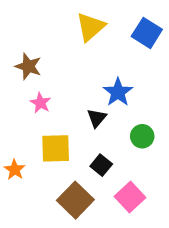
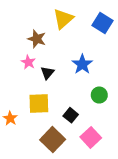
brown star: (28, 66) -> (37, 39), moved
pink star: (40, 103) -> (28, 62), moved
black triangle: (97, 118) -> (47, 73), moved

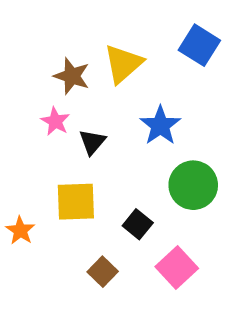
yellow triangle: (63, 19) -> (123, 64), moved
green circle: (99, 95) -> (193, 185), size x1.5
brown square: (53, 140) -> (103, 272), size x0.6

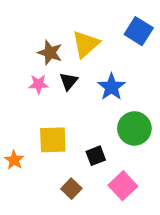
pink star: (55, 121) -> (38, 84), turned -30
black triangle: (92, 142) -> (69, 81), moved
black square: (138, 224) -> (96, 156), turned 30

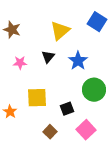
brown star: (50, 53) -> (12, 30), moved
pink star: (38, 84) -> (20, 63), moved

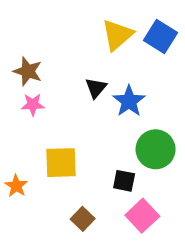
brown star: (12, 30) -> (28, 71), moved
yellow triangle: (60, 31) -> (117, 35), moved
black triangle: (48, 57) -> (96, 88), moved
black square: (67, 109) -> (124, 181), moved, turned 32

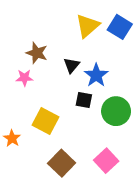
brown star: (28, 71) -> (37, 53), moved
yellow square: (61, 163) -> (45, 121), turned 30
black square: (124, 181) -> (84, 100), moved
brown square: (83, 219) -> (62, 163), size x1.5

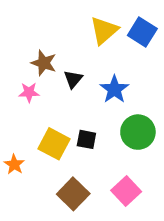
black triangle: (71, 65) -> (73, 79), moved
black square: (84, 100) -> (86, 139), moved

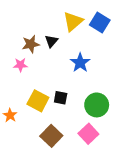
brown star: (44, 63) -> (31, 44), turned -30
black triangle: (73, 79) -> (51, 41), moved
green circle: (138, 132) -> (97, 105), moved

